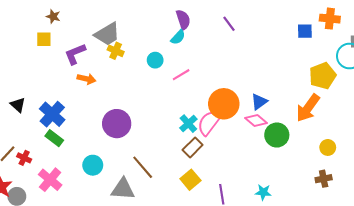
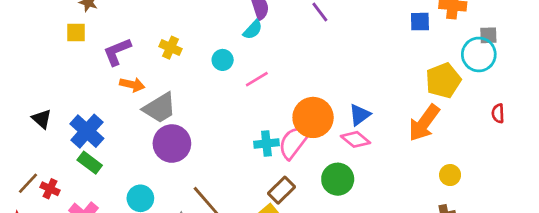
gray trapezoid: (107, 34) -> (160, 108), moved
cyan cross: (188, 124) -> (266, 144), turned 36
green circle: (277, 135) -> (338, 179), moved
brown rectangle: (193, 147) -> (282, 190), moved

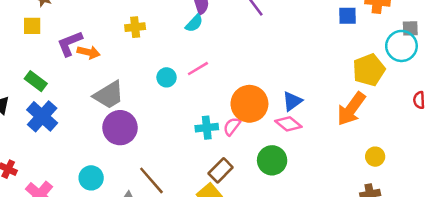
yellow cross: (171, 48) -> (135, 27), moved, turned -30
cyan circle: (223, 60) -> (167, 77), moved
orange arrow: (132, 85) -> (89, 52), moved
pink semicircle: (294, 142) -> (232, 126), size x0.6
green rectangle: (90, 163) -> (36, 81), moved

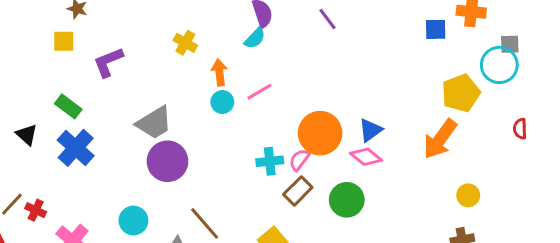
yellow cross: (135, 27) -> (185, 43), turned 36
orange arrow: (89, 52) -> (219, 72), moved, turned -110
brown rectangle: (221, 170) -> (298, 191), moved

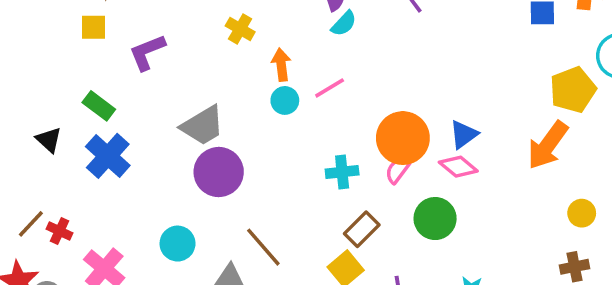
cyan semicircle: (255, 38) -> (344, 24), moved
pink semicircle: (299, 160) -> (397, 170), moved
brown rectangle: (298, 191) -> (362, 229), moved

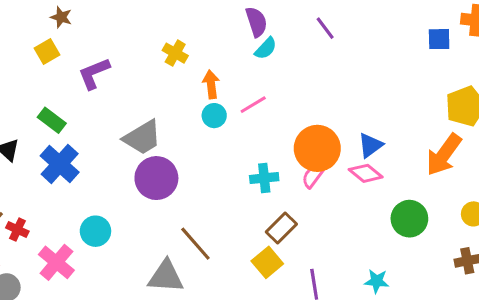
yellow square: (93, 27) -> (47, 52), turned -30
green circle: (435, 219) -> (409, 219), moved
cyan circle: (178, 244) -> (95, 231), moved

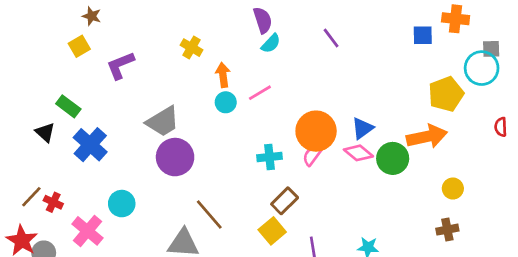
purple line: (325, 28) -> (331, 38), moved
green rectangle: (52, 120) -> (68, 106), moved
orange arrow: (444, 155) -> (427, 137), turned -138
green circle: (409, 219) -> (393, 158), moved

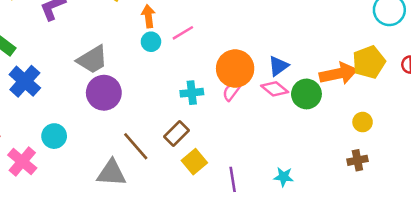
yellow pentagon: (446, 94) -> (369, 62), moved
brown rectangle: (285, 201) -> (176, 133), moved

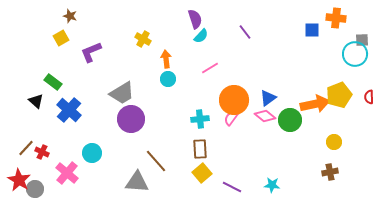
pink line: (183, 33) -> (210, 68), moved
brown rectangle: (176, 133) -> (200, 149), moved, turned -48
purple line: (233, 179) -> (232, 187), turned -54

